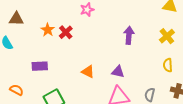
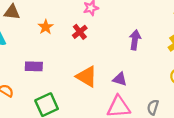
red cross: (66, 32) -> (80, 32), moved
orange triangle: (88, 72) -> (87, 77), size x1.5

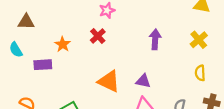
orange star: (46, 27) -> (63, 44), moved
purple rectangle: (34, 66) -> (43, 65), moved

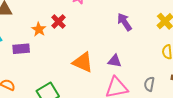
red cross: (98, 36) -> (58, 22), moved
purple arrow: (155, 39) -> (125, 22), turned -36

